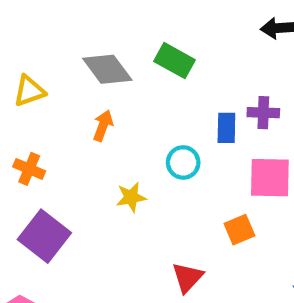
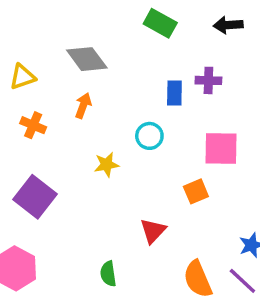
green rectangle: (174, 61) -> (160, 23), moved
purple cross: (263, 113) -> (208, 80), moved
blue rectangle: (226, 128) -> (174, 93), moved
orange cross: (29, 169) -> (33, 125), moved

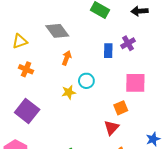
purple cross: (208, 80) -> (128, 43), turned -32
orange arrow: (83, 106) -> (67, 58), moved
cyan circle: (149, 136) -> (86, 81), moved
red triangle: (153, 231) -> (111, 128), moved

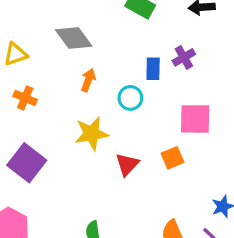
cyan circle: (86, 81) -> (130, 98), moved
yellow star: (69, 92) -> (92, 134), size x1.5
red triangle: (111, 128) -> (127, 164), moved

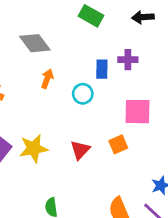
purple cross: (184, 57) -> (128, 60), turned 30
yellow star: (92, 134) -> (34, 148), moved

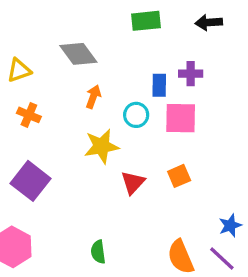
green rectangle: (91, 16) -> (146, 21), turned -35
pink square: (137, 112) -> (181, 118), moved
yellow star: (34, 148) -> (101, 146), moved

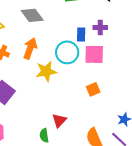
orange arrow: (93, 97) -> (30, 48), moved, size x1.5
cyan circle: (136, 115) -> (67, 52), size x1.5
red triangle: (133, 183) -> (59, 120), moved

